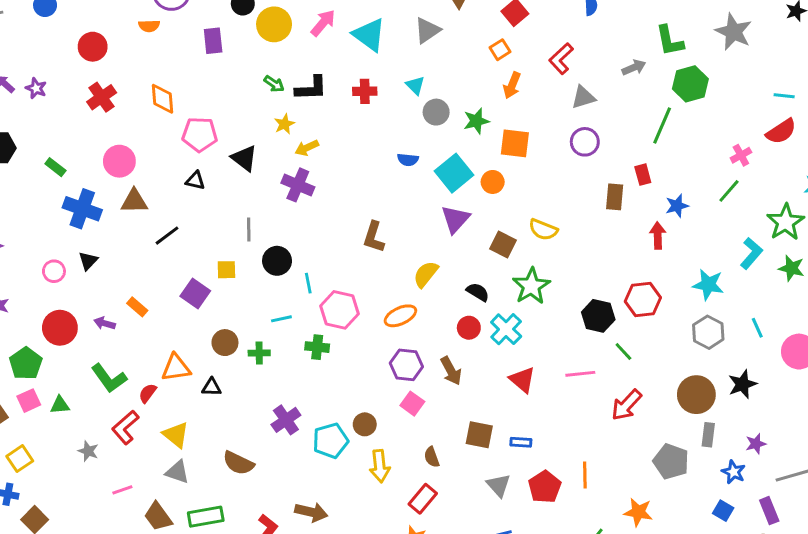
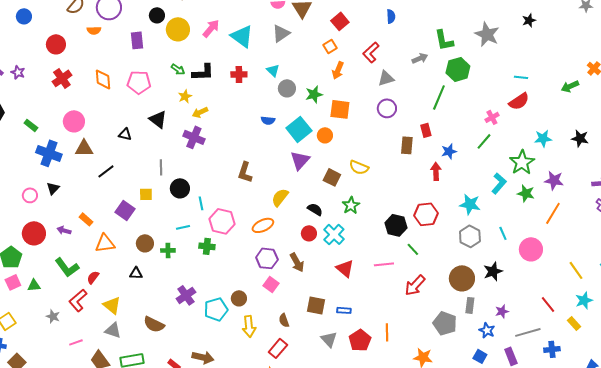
pink pentagon: (200, 134) -> (139, 82), moved
green star: (531, 286) -> (351, 205), size x0.7
orange triangle: (176, 368) -> (105, 243), moved

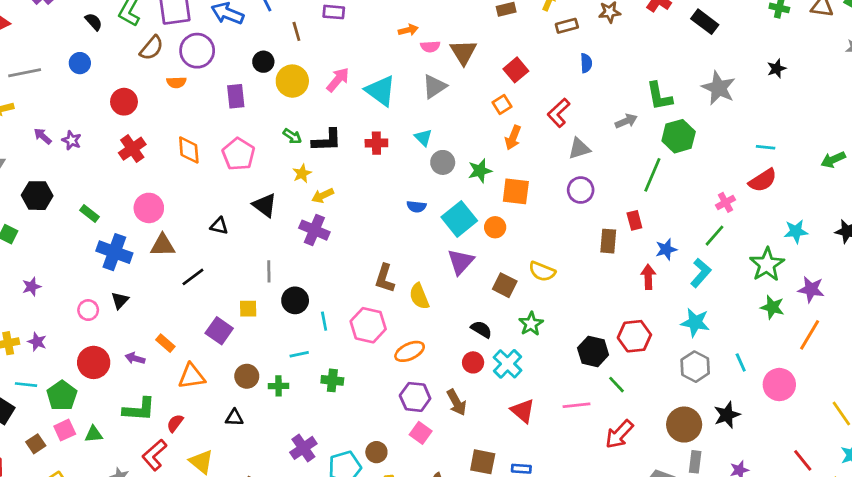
pink pentagon: (139, 82) -> (238, 154), turned 30
cyan L-shape: (499, 183) -> (701, 273), moved
yellow semicircle: (280, 197) -> (419, 296), moved, turned -60
pink hexagon: (222, 221) -> (368, 325), moved
green L-shape: (67, 267) -> (139, 409), turned -50

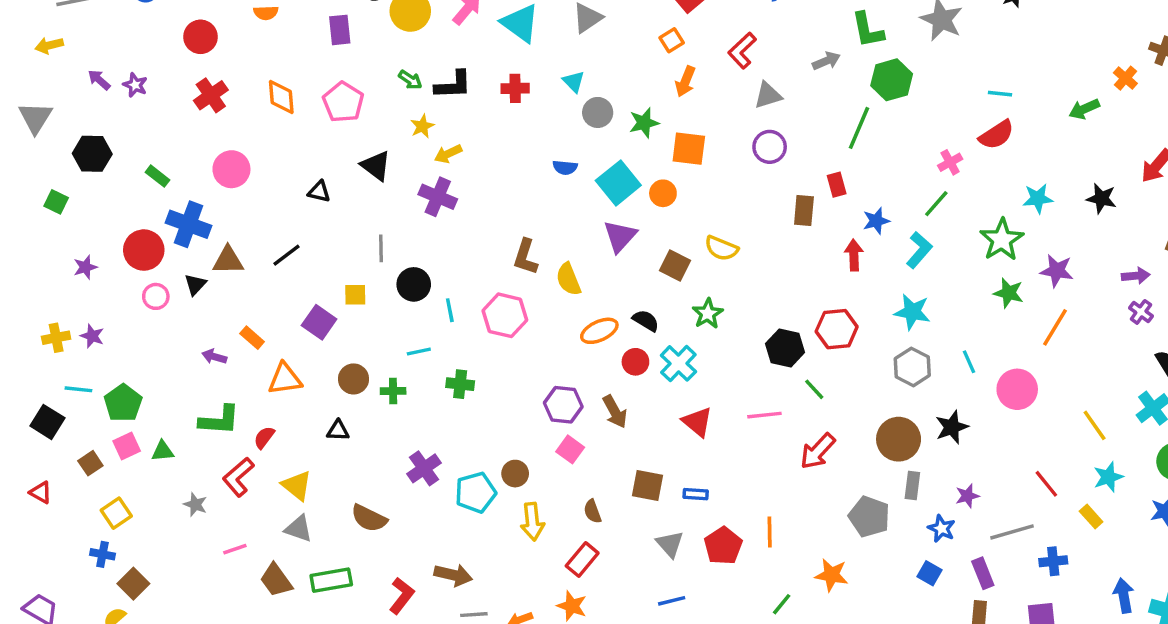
brown triangle: (163, 245) -> (228, 260), moved
orange ellipse: (410, 351) -> (599, 331), moved
red circle: (94, 362) -> (144, 250), moved

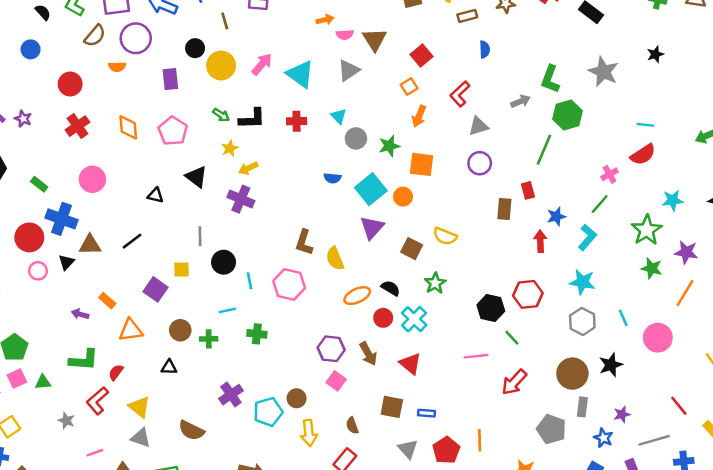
green L-shape: (868, 30) -> (550, 79), turned 32
red triangle: (697, 422) -> (410, 364), moved

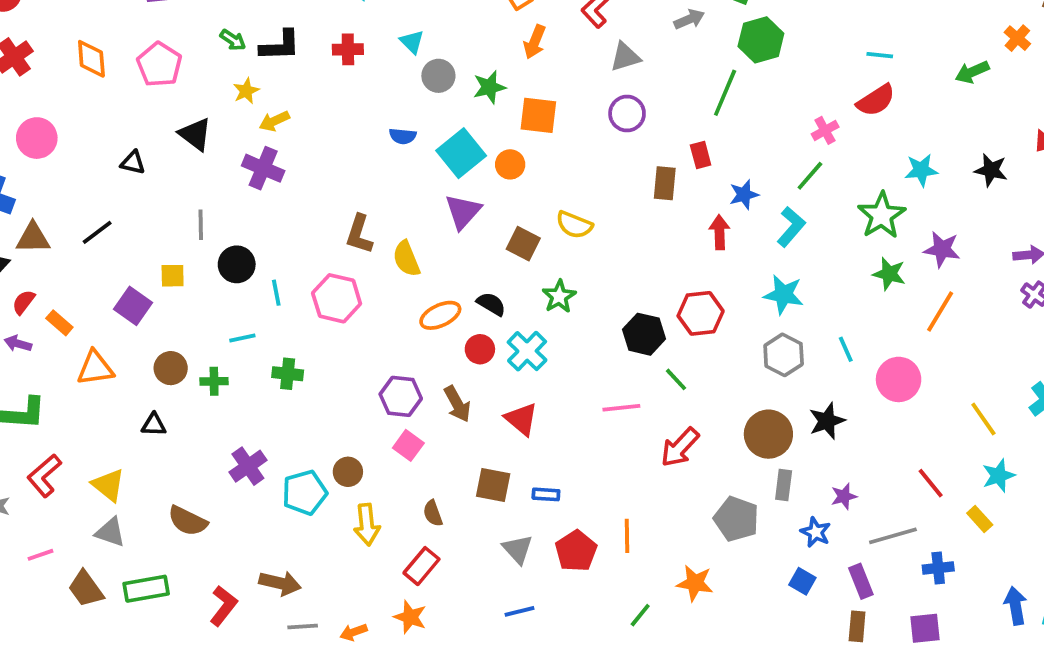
red semicircle: (116, 372) -> (24, 302), moved

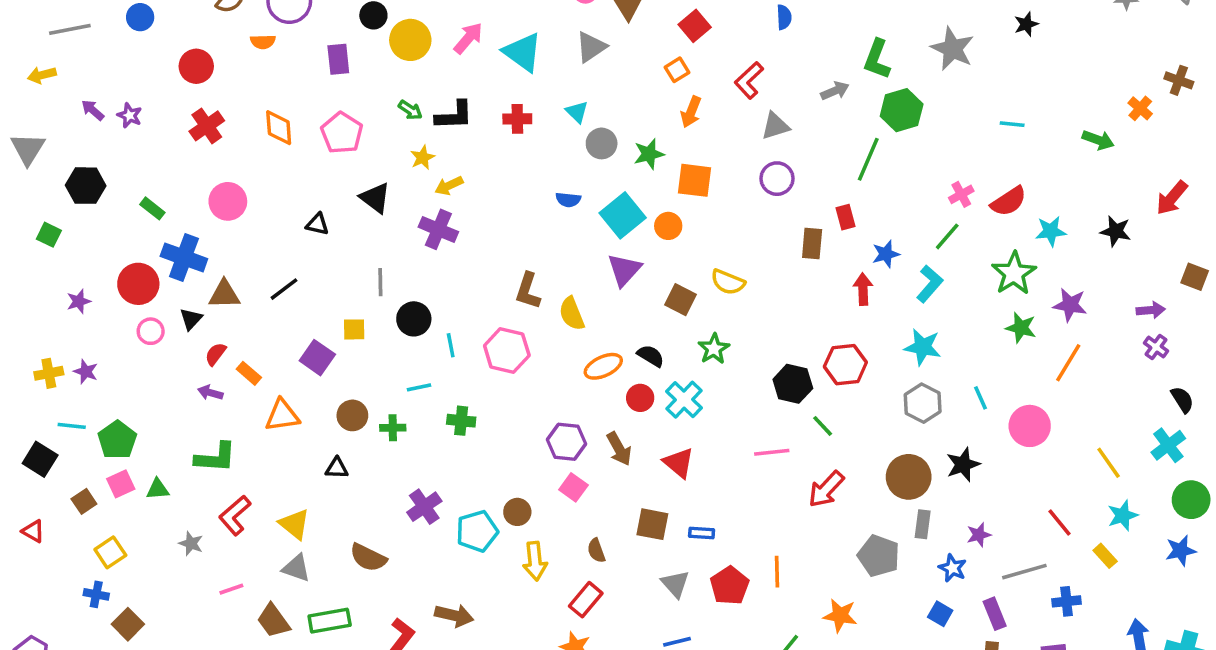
green arrow: (972, 72) -> (1098, 140), turned -136
red semicircle: (876, 100) -> (1009, 201), moved

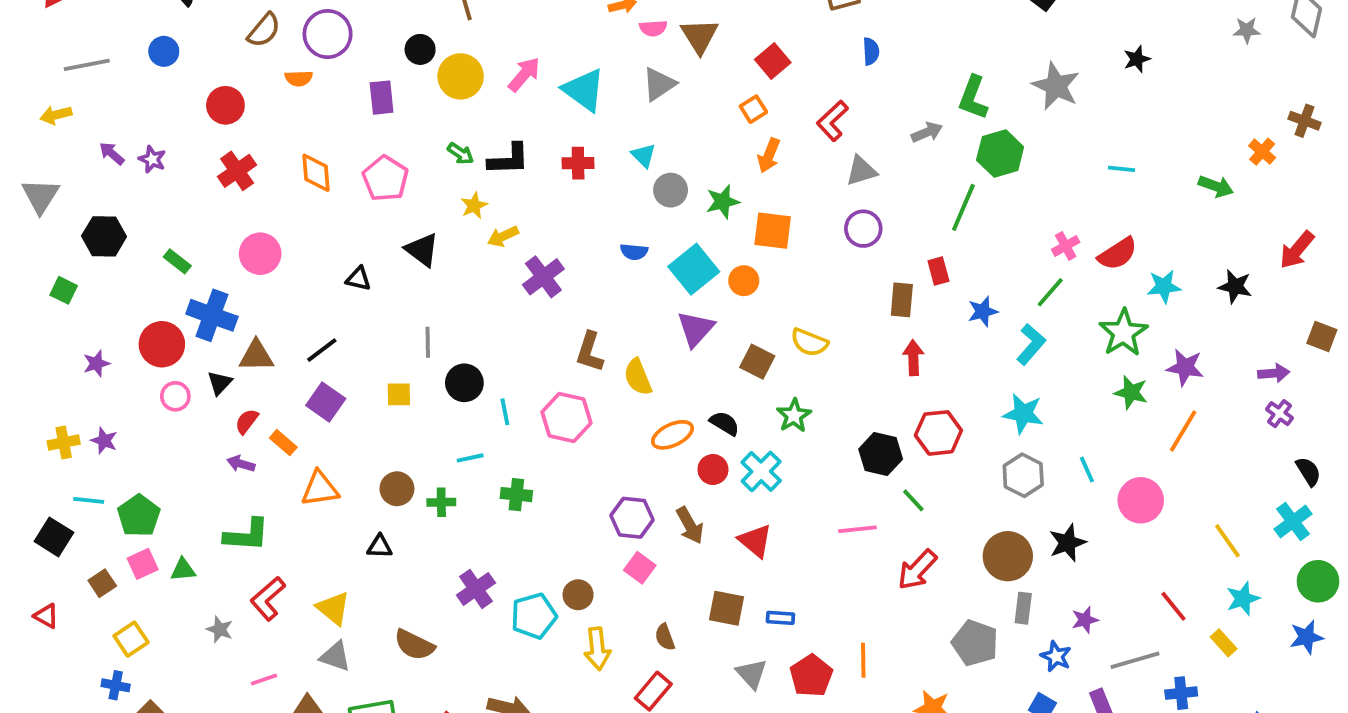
purple cross: (438, 229) -> (543, 277), moved, turned 30
red arrow: (863, 289) -> (913, 358), moved
purple square: (317, 358) -> (326, 402), moved

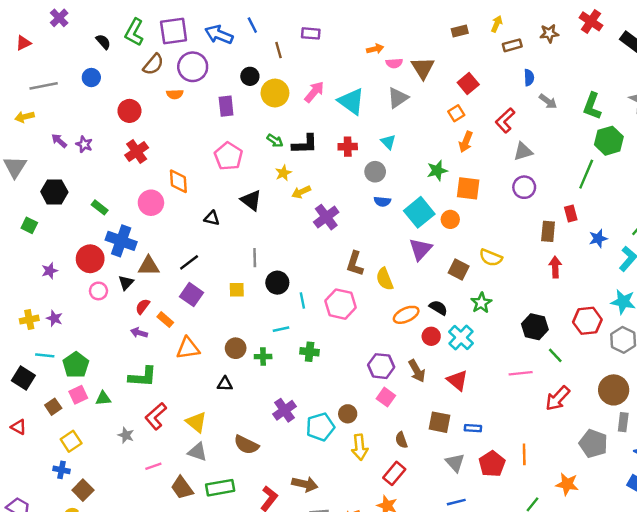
gray arrow: (927, 132) -> (548, 101), moved, turned 60
orange diamond: (316, 173) -> (178, 181), moved
gray circle: (671, 190) -> (375, 172), moved
red hexagon: (938, 433) -> (587, 321), moved

